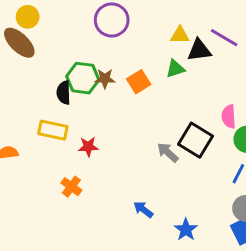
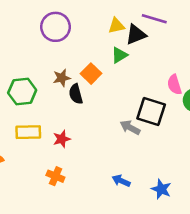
green hexagon: (83, 78) -> (22, 92), moved
black semicircle: (64, 93) -> (76, 94), moved

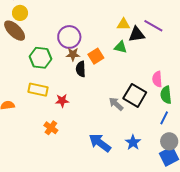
purple circle: (56, 27) -> (69, 37), moved
green triangle: (119, 55) -> (121, 47), turned 32
blue arrow: (121, 181) -> (100, 143), size x1.6
blue star: (161, 189) -> (133, 142), moved

